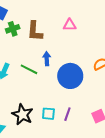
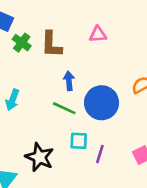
green cross: (13, 29) -> (22, 43), turned -32
green line: (29, 69) -> (64, 108), moved
cyan square: (48, 114) -> (79, 141), moved

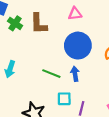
blue arrow: (69, 81) -> (75, 74), moved
blue circle: (102, 103) -> (78, 46), moved

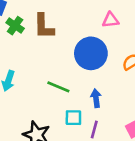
pink triangle: (75, 14) -> (111, 20), moved
blue arrow: (75, 74) -> (96, 98), moved

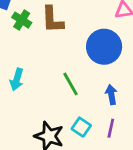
green line: (58, 87) -> (71, 84), turned 40
cyan square: (73, 118) -> (81, 127), moved, turned 36

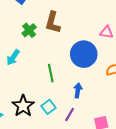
green cross: (22, 20) -> (29, 30), moved

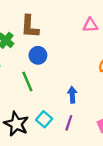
blue circle: (84, 54) -> (38, 55), moved, size x0.6
green line: (51, 73) -> (27, 81), moved

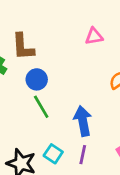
green line: (27, 81) -> (41, 107), moved
blue arrow: (72, 95) -> (83, 121), size x1.5

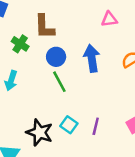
blue arrow: (83, 121) -> (92, 58), moved

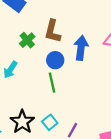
blue arrow: (92, 58) -> (81, 48), moved

